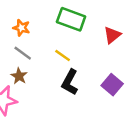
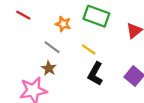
orange star: (21, 28) -> (63, 24), moved

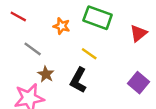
gray line: (52, 47) -> (33, 49), moved
black L-shape: (95, 74) -> (78, 80), moved

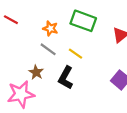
gray line: (33, 49) -> (48, 49), moved

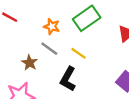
green rectangle: (83, 21) -> (87, 18), turned -55
brown star: (36, 72) -> (30, 63), moved

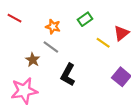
green rectangle: (87, 18) -> (85, 19), size x0.6
yellow line: (78, 53) -> (103, 43), moved

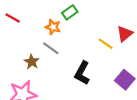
green rectangle: (85, 19) -> (70, 12), moved
black L-shape: (68, 75) -> (82, 73), moved

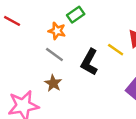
brown star: (32, 62) -> (53, 83), moved
black L-shape: (82, 73) -> (89, 62), moved

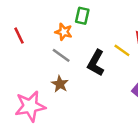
green rectangle: (76, 15) -> (82, 16), turned -42
red line: (12, 21) -> (19, 36), moved, turned 35

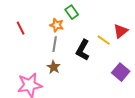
green rectangle: (82, 16) -> (72, 12), turned -48
gray line: (61, 55) -> (55, 44), turned 63

